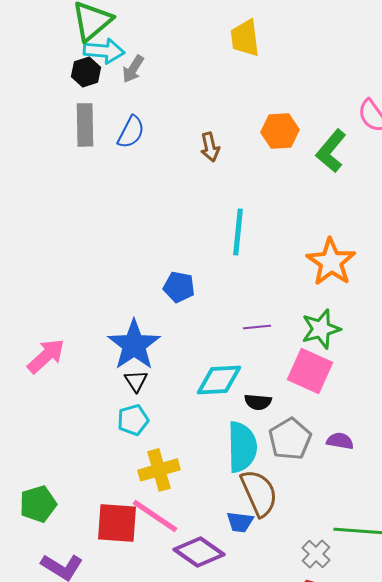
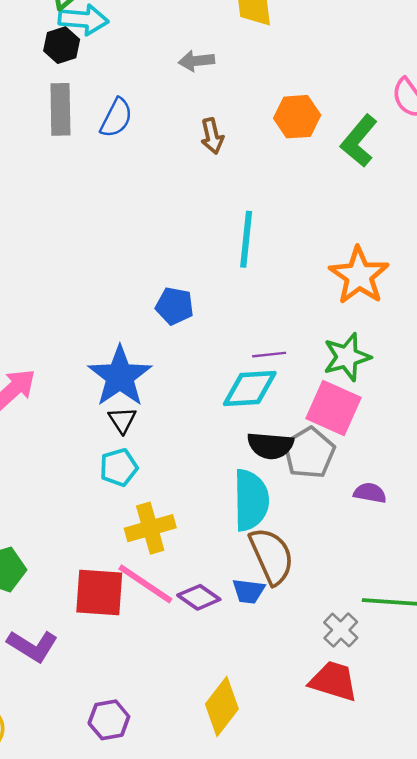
gray arrow: (133, 69) -> (196, 61), moved, turned 52
cyan diamond: (219, 380) -> (250, 389), moved
black semicircle: (258, 402) -> (270, 446), size x1.4
gray pentagon: (290, 439) -> (309, 453), moved
purple diamond: (199, 552) -> (199, 597), moved, size x0.7

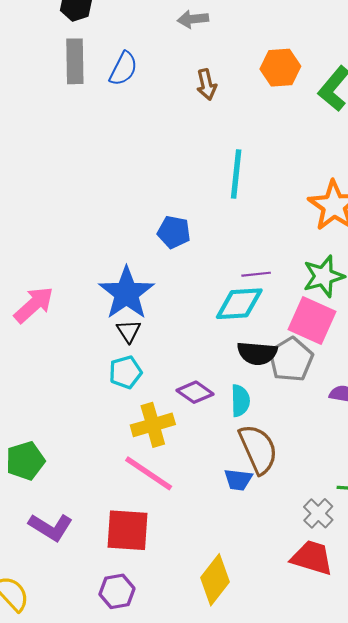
cyan semicircle: (251, 500) -> (240, 401), size x0.6
red square: (99, 592) -> (128, 530), moved
purple diamond: (199, 597) -> (195, 392), moved

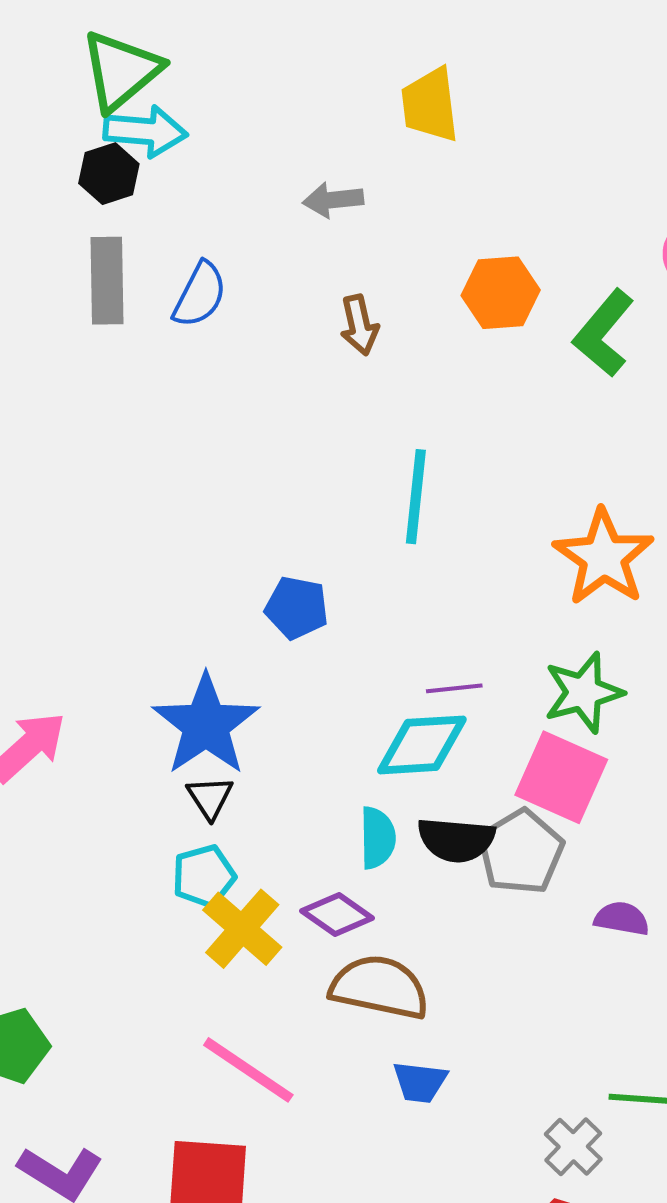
cyan semicircle: (240, 401) -> (377, 838), moved
yellow cross: (153, 425) -> (242, 929), moved, turned -33
brown semicircle: (258, 449) -> (379, 987), moved, turned -54

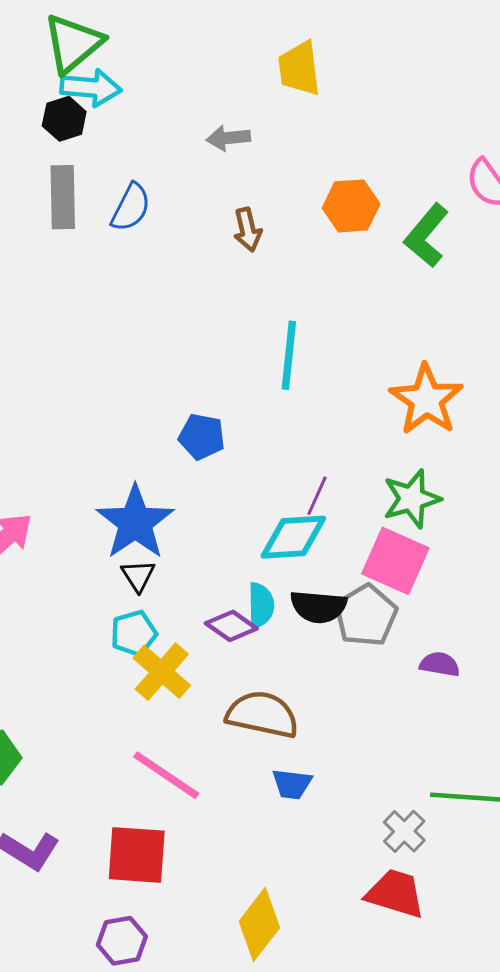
purple line: (454, 688) -> (317, 496), turned -60
purple diamond: (337, 915) -> (231, 626), moved

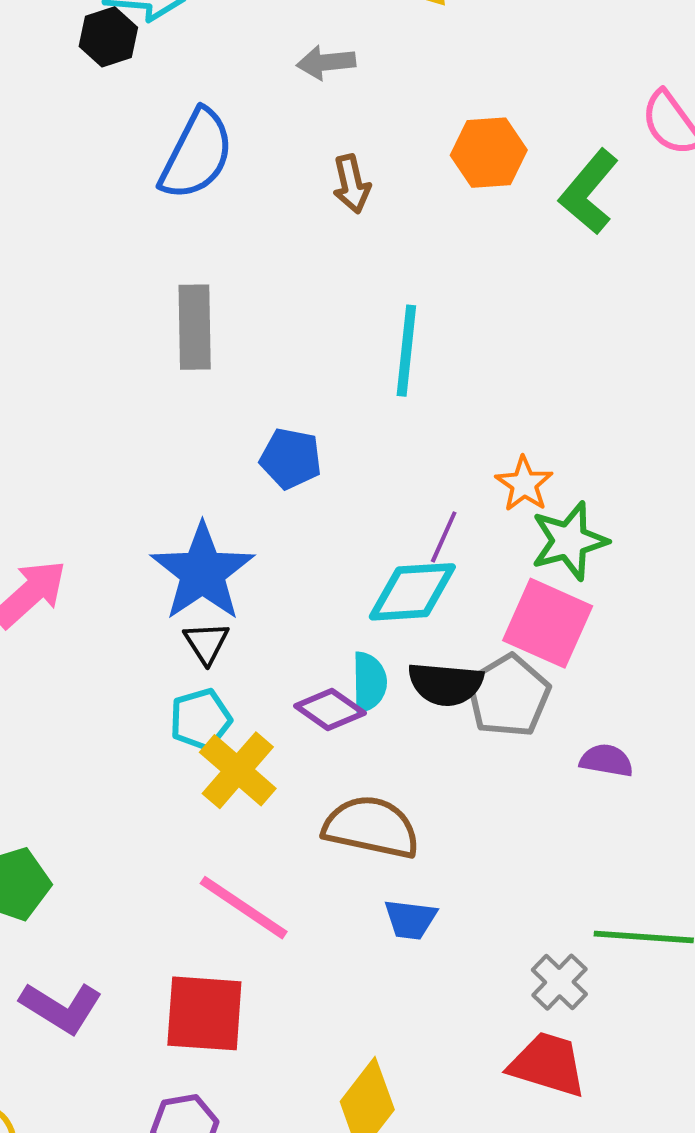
gray rectangle: (63, 197) -> (195, 327), moved
blue semicircle: (131, 207) -> (197, 155), size x1.4
orange star: (426, 400) -> (524, 484), moved, size x0.6

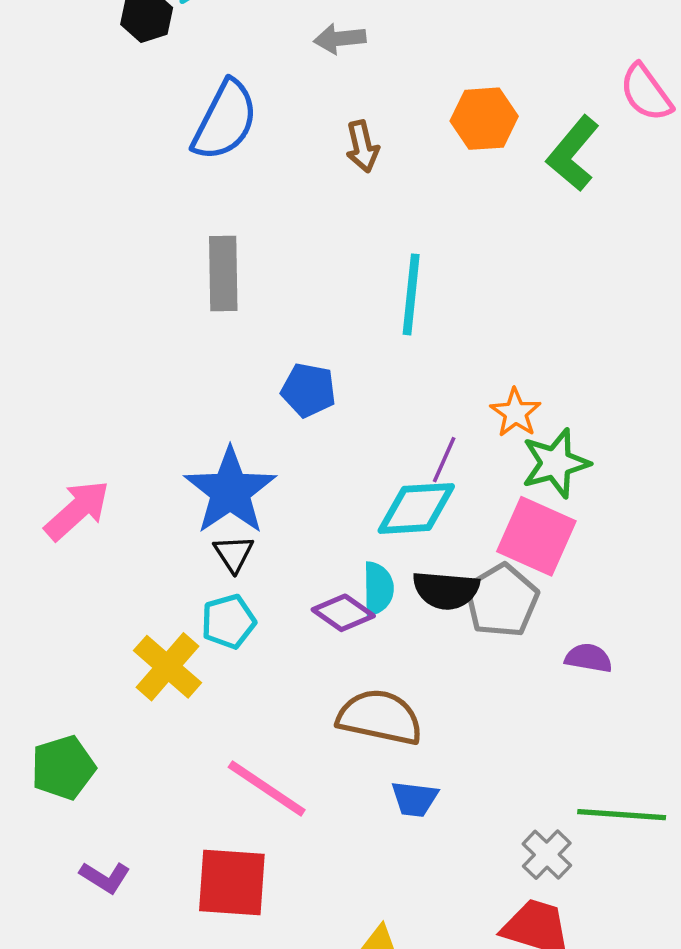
yellow cross: (238, 770) -> (168, 667), moved
purple L-shape: (61, 1008) -> (105, 877), size x0.7

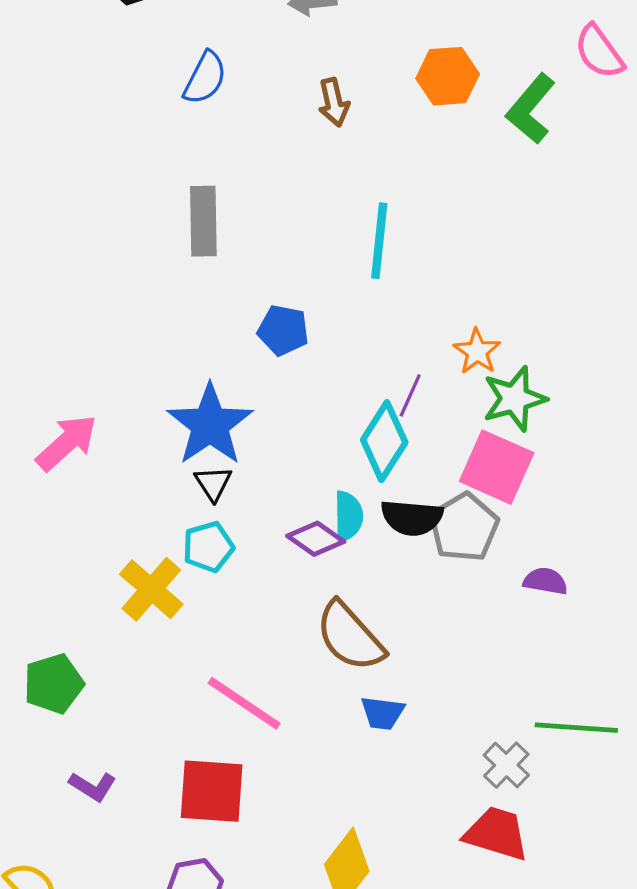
blue semicircle: (225, 120) -> (205, 78), size x0.7
cyan diamond: (416, 508) -> (384, 441), turned -54
brown semicircle: (380, 717) -> (350, 636), turned -144

